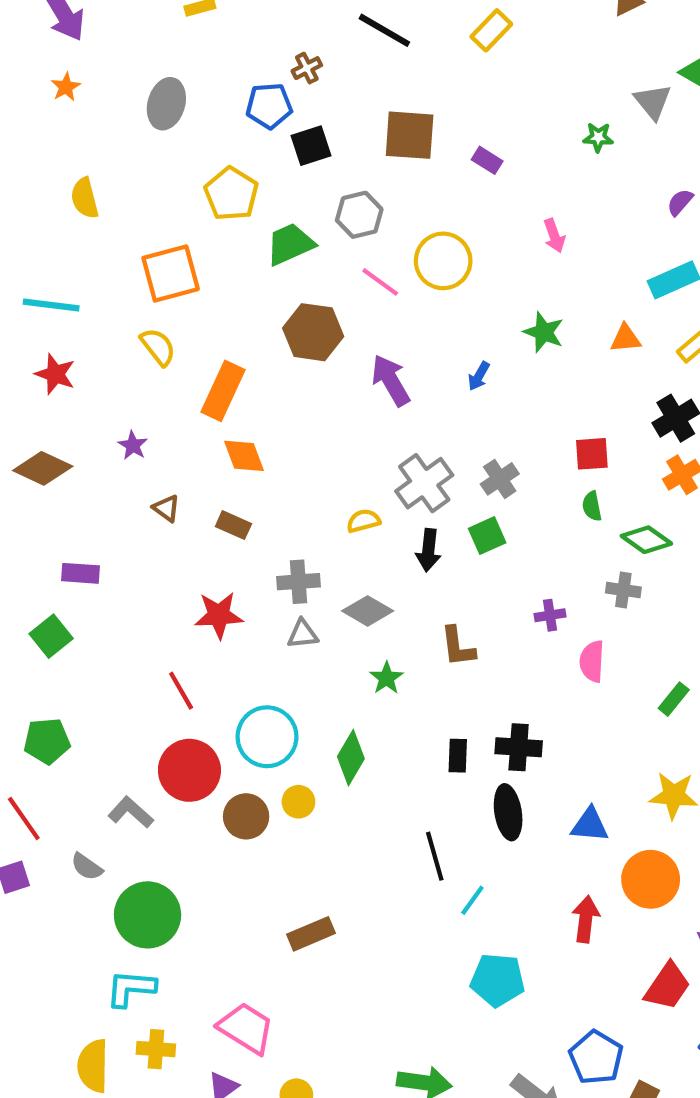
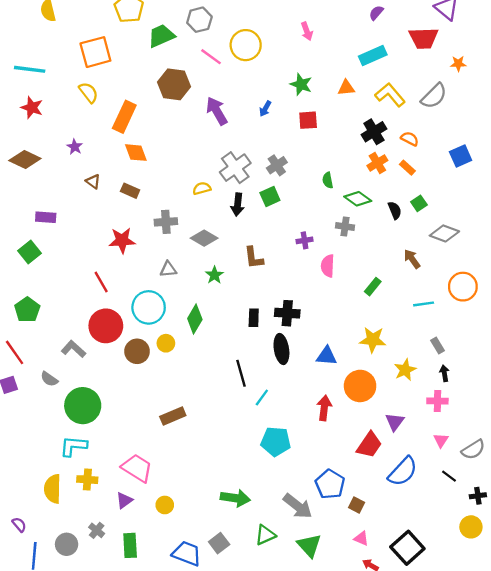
red square: (592, 454) -> (308, 120), moved
gray triangle: (303, 634) -> (168, 269), moved
green pentagon: (47, 741) -> (27, 310), turned -30

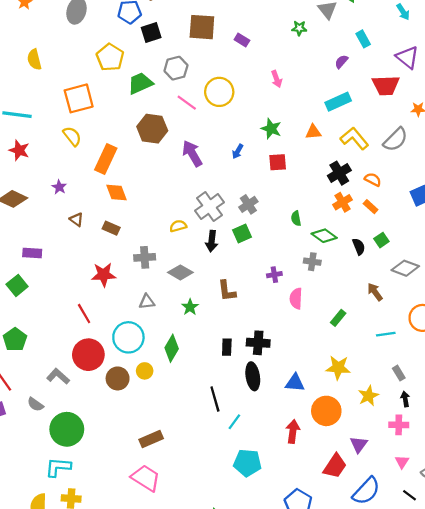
pink trapezoid: (137, 468) -> (146, 478), moved

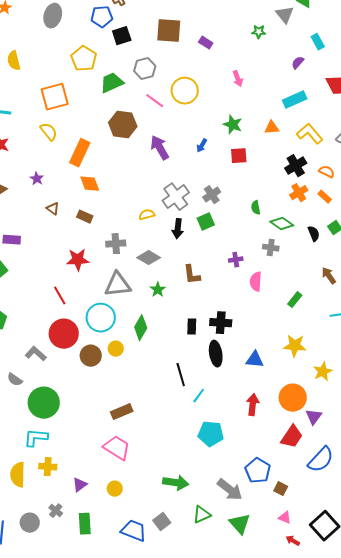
gray triangle: (147, 302) -> (118, 285), size x1.8
orange circle: (326, 411) -> (293, 398), moved

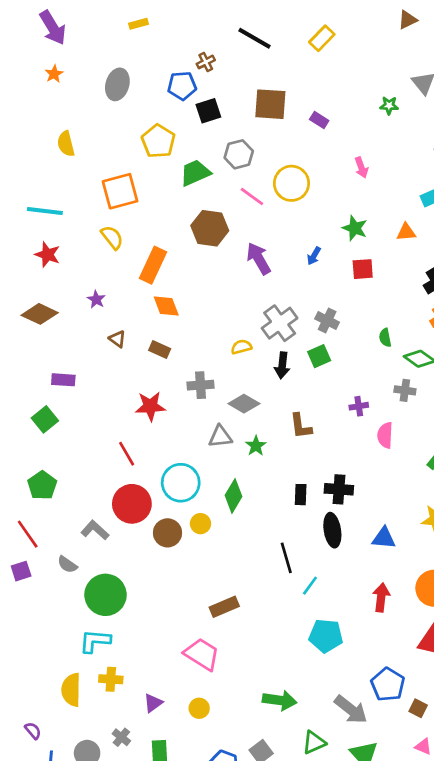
gray cross: (212, 195) -> (327, 320), turned -30
gray triangle: (118, 285) -> (220, 437), moved, size x0.7
brown rectangle: (122, 412) -> (224, 607), moved

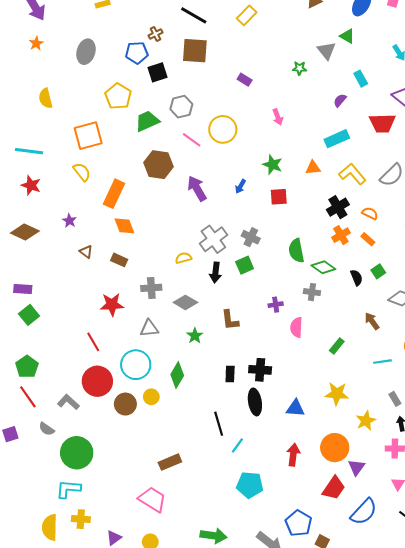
brown square: (270, 104) -> (195, 51), moved
green semicircle: (385, 338) -> (296, 251), size x1.6
purple rectangle: (63, 380) -> (23, 289), moved
gray triangle: (220, 437) -> (149, 328), moved
red line: (28, 534) -> (28, 397), moved

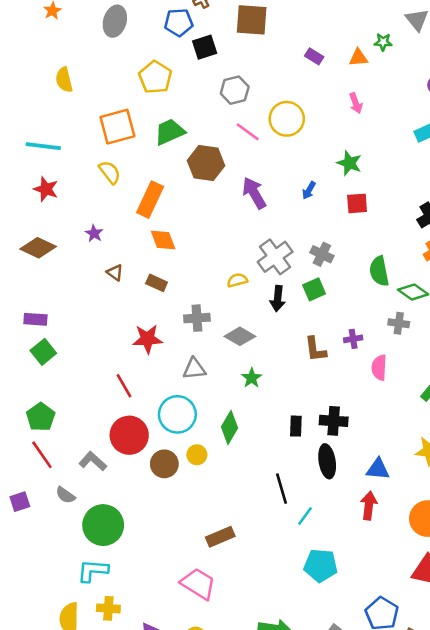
green trapezoid: (147, 121) -> (170, 132), moved
orange triangle: (313, 168) -> (358, 58), moved
brown L-shape: (230, 320) -> (315, 349), moved
red arrow: (293, 455) -> (369, 506), moved

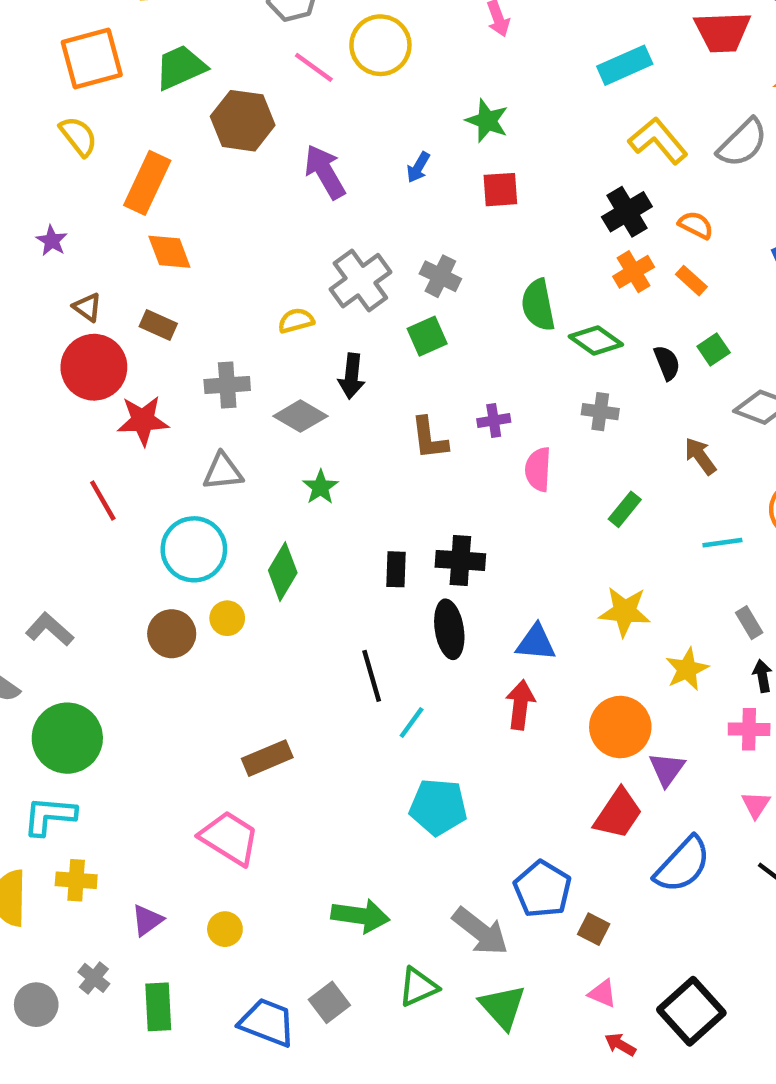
black arrow: (278, 299) -> (352, 376), moved
gray cross: (399, 323) -> (600, 412), moved
red circle: (129, 435) -> (94, 367), moved

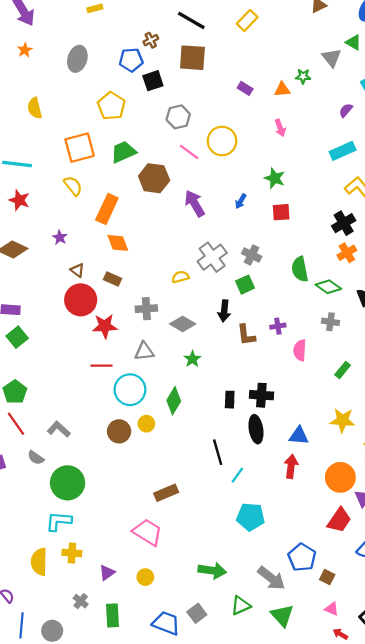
black arrow: (352, 376) -> (224, 311), moved
red line: (103, 500) -> (101, 366), moved, turned -60
gray circle: (36, 1005) -> (52, 631), moved

